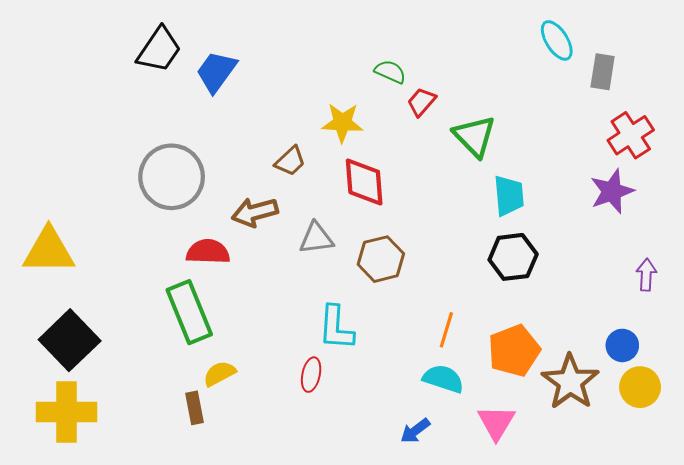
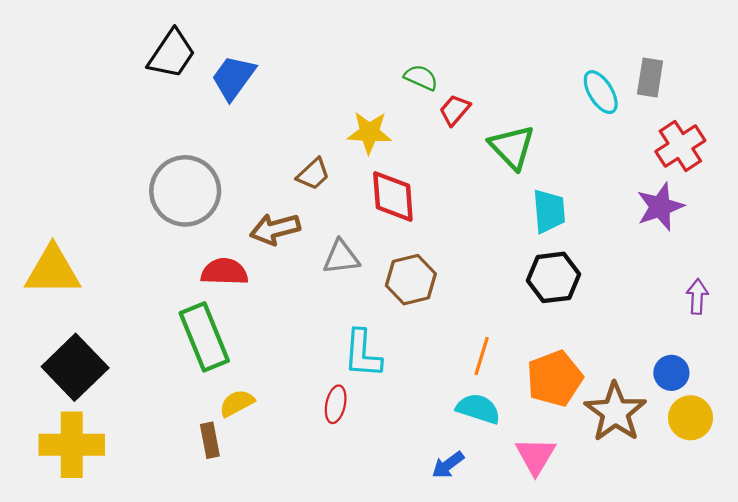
cyan ellipse: (557, 40) -> (601, 92), moved

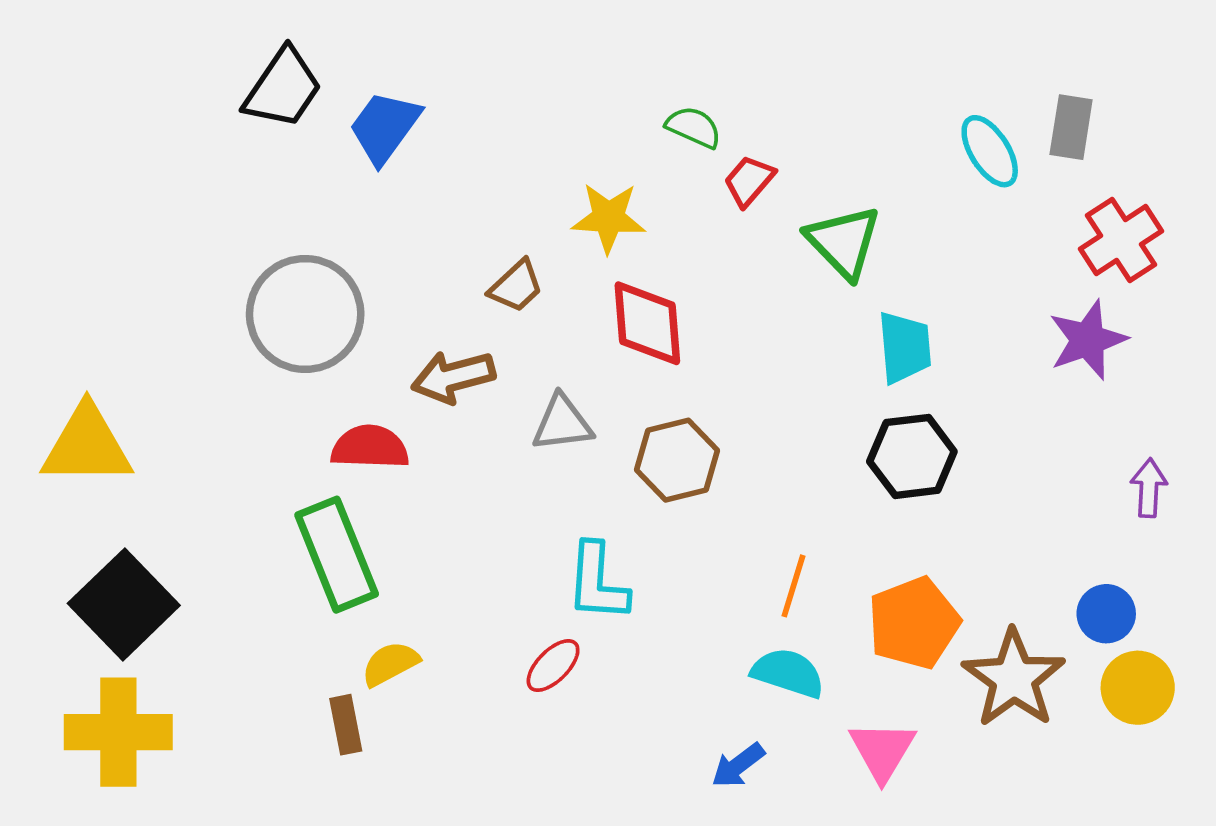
red ellipse: (336, 404) -> (553, 666), turned 33

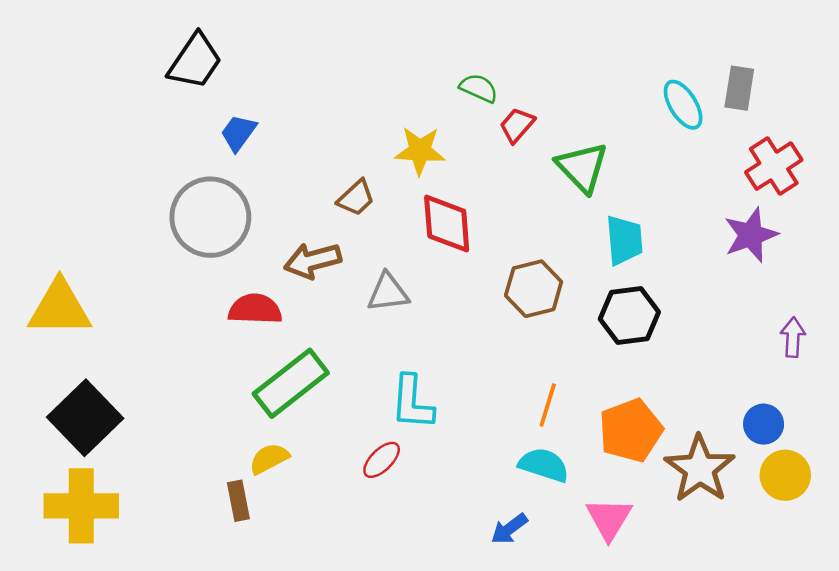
blue trapezoid: (385, 127) -> (238, 133), moved, size x0.7
brown hexagon: (677, 460) -> (534, 289), moved
green rectangle: (337, 555) -> (291, 383), moved, turned 74

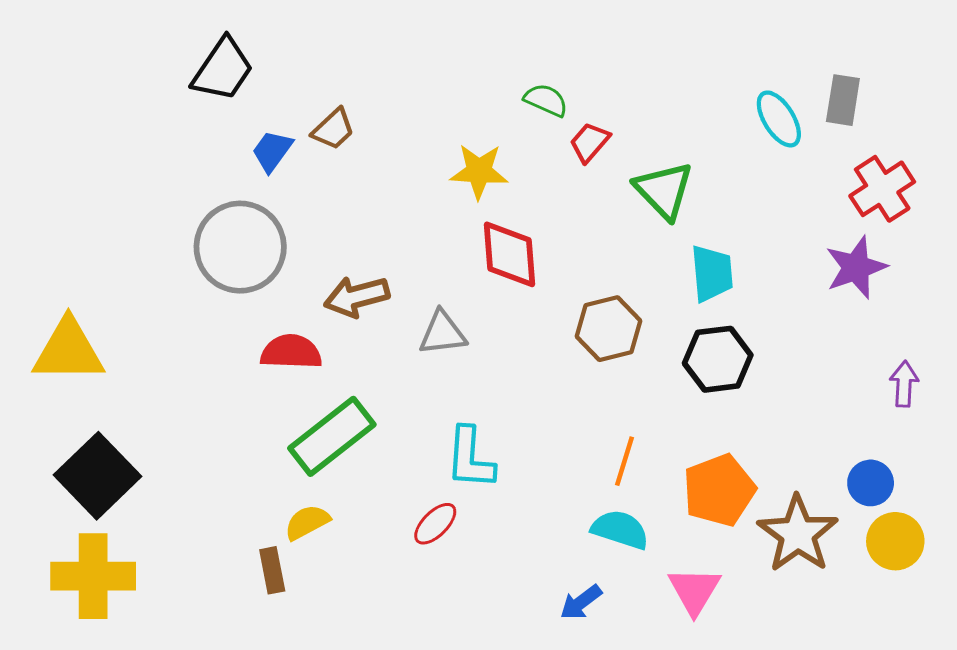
brown trapezoid: (356, 198) -> (333, 129), moved

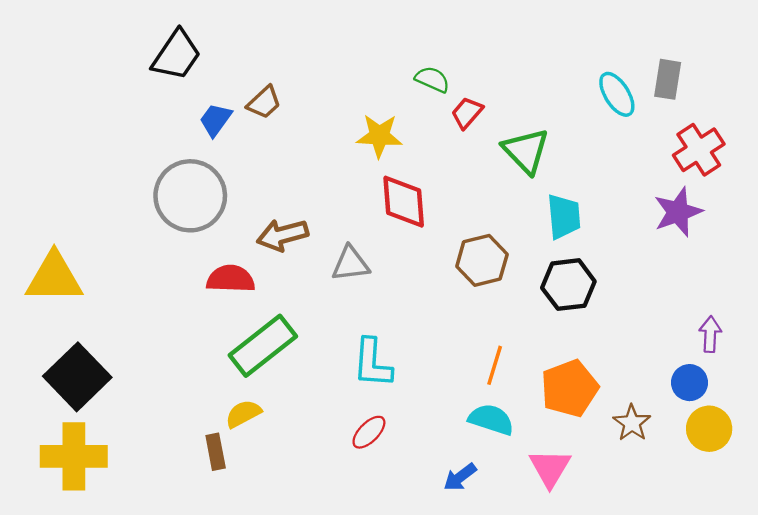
purple arrow: (904, 384) -> (710, 334), moved
red ellipse: (435, 524) -> (369, 432), moved
brown star: (798, 534) -> (632, 423), size x0.6

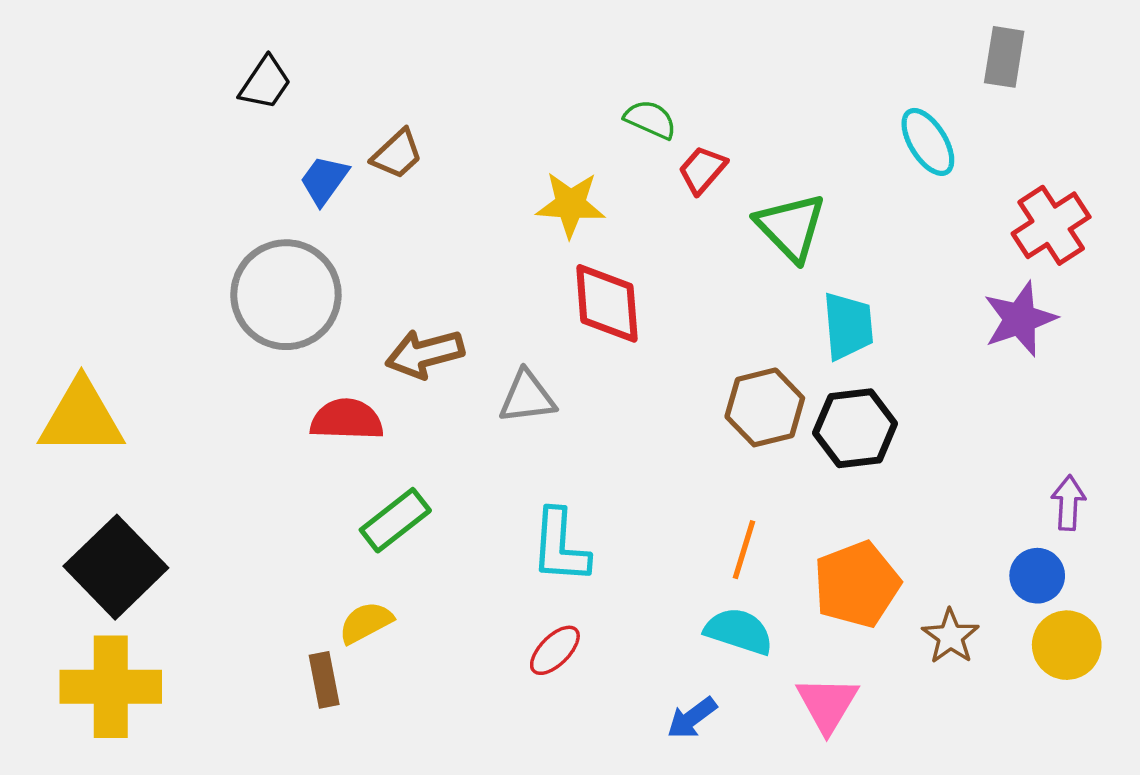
black trapezoid: (176, 55) -> (265, 83), size x0.7
gray rectangle: (668, 79) -> (1004, 57), moved
brown hexagon: (482, 260) -> (765, 407), moved
green rectangle: (263, 346) -> (395, 520), size x0.7

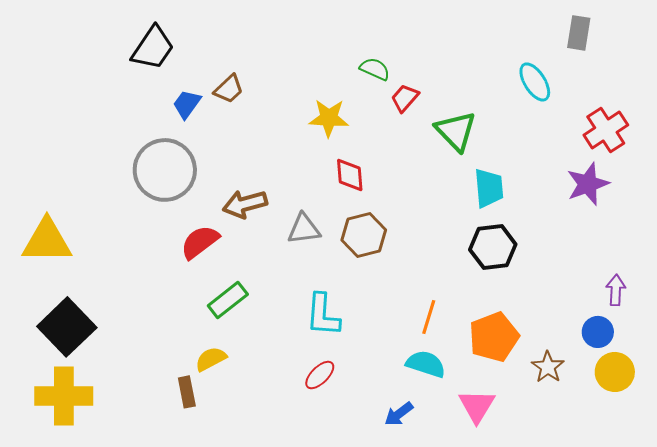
black trapezoid: (265, 83) -> (153, 48), size x1.4
red diamond: (607, 303) -> (350, 175), size x0.7
brown hexagon: (765, 407) -> (364, 235), moved
red semicircle: (347, 420) -> (200, 242), turned -39

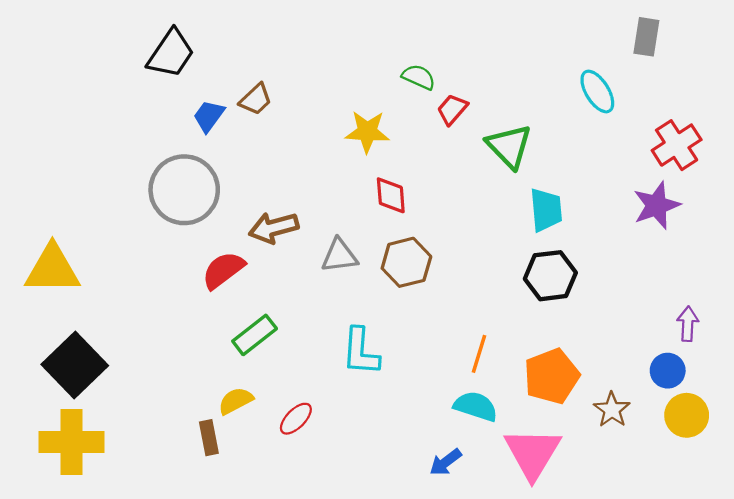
red ellipse: (320, 375) -> (296, 419), moved
pink triangle: (477, 406) -> (533, 453), size x1.4

